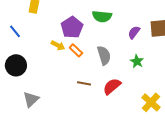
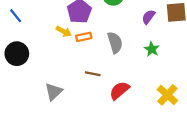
orange rectangle: (76, 50) -> (84, 37), turned -56
red semicircle: (112, 86) -> (119, 90), moved
gray triangle: (31, 99) -> (54, 92), moved

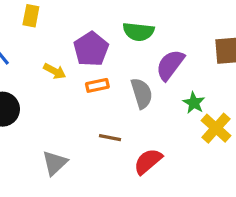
purple semicircle: (148, 17) -> (170, 65), moved, size x1.5
yellow arrow: (64, 31) -> (55, 71), moved
yellow cross: (167, 95) -> (216, 128), moved

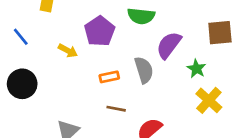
orange rectangle: (97, 85) -> (109, 77), moved
green star: (194, 103) -> (196, 69), moved

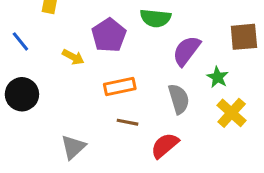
gray semicircle: (144, 70) -> (179, 99), moved
orange rectangle: (109, 77) -> (120, 86), size x1.4

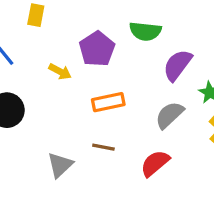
gray semicircle: (179, 99) -> (169, 115), turned -116
brown line: (128, 122) -> (103, 147), moved

